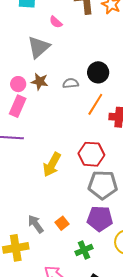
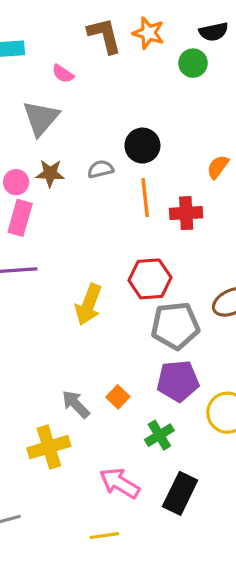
orange line: (95, 104) -> (145, 198), turned -30

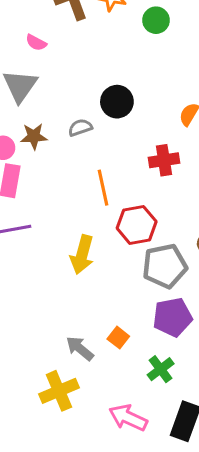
orange line: (145, 198) -> (103, 188), moved

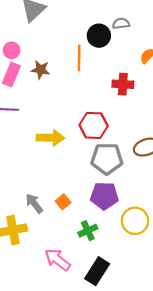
gray semicircle: (80, 128) -> (121, 23), moved
brown star: (34, 136) -> (41, 70), moved
orange line: (103, 188) -> (79, 58), moved
yellow arrow: (82, 255) -> (50, 138), turned -116

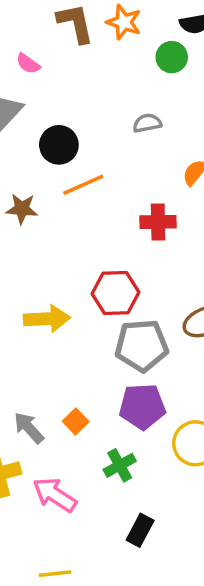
black circle: (99, 36) -> (59, 145), moved
orange line: (79, 58) -> (83, 185), turned 70
pink arrow: (57, 260) -> (55, 495), moved
black rectangle: (97, 271) -> (140, 530), size x0.7

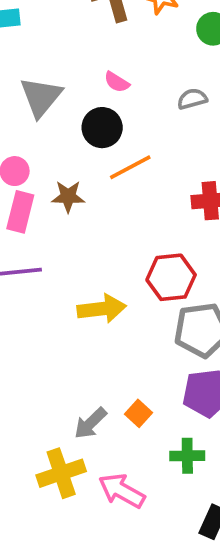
pink semicircle: (28, 64) -> (117, 82), moved
gray arrow: (29, 428) -> (90, 423), turned -88
green cross: (120, 465) -> (187, 456), turned 32

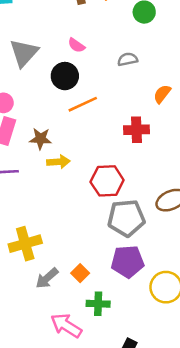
brown star: (68, 196) -> (41, 139), moved
yellow arrow: (102, 309) -> (58, 162), moved, size x0.7
green cross: (187, 456) -> (98, 304), moved
yellow cross: (61, 473) -> (25, 244), moved

